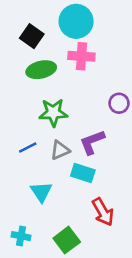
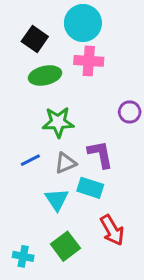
purple L-shape: (92, 142) -> (100, 154), turned 100
cyan triangle: (41, 192) -> (57, 199), moved
green square: (67, 240) -> (65, 246), moved

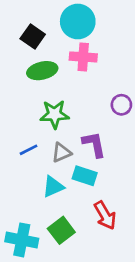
cyan triangle: (57, 199) -> (53, 187), turned 40
cyan cross: (23, 256) -> (22, 240), size x1.6

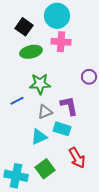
blue line: (29, 150) -> (17, 101), moved

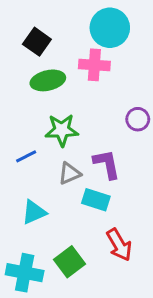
cyan circle: (57, 16) -> (110, 28), moved
cyan triangle: (39, 137) -> (34, 212), moved

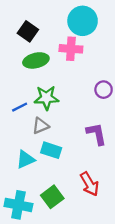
blue line: (26, 156) -> (20, 107), moved
purple L-shape: (107, 164) -> (97, 134), moved
gray triangle: (70, 173) -> (41, 126), moved
cyan rectangle: (96, 200) -> (51, 150), moved

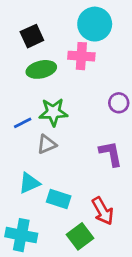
black square: (28, 31) -> (32, 36), turned 30
cyan rectangle: (51, 150) -> (59, 199), moved
green square: (52, 197) -> (80, 236), moved

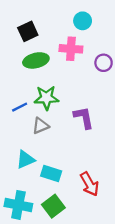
cyan circle: (95, 24) -> (83, 21), size x0.6
purple circle: (119, 103) -> (104, 63), moved
purple L-shape: (111, 154) -> (84, 118), moved
green square: (80, 236) -> (53, 206), moved

